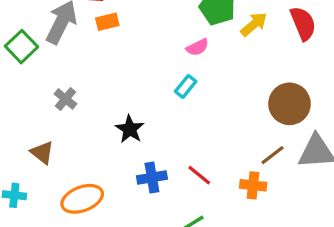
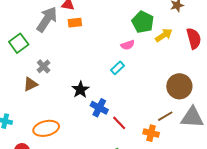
green square: (22, 47) -> (19, 43), moved
brown triangle: (42, 153) -> (30, 84), moved, turned 49
blue cross: (152, 177) -> (99, 108), moved, turned 30

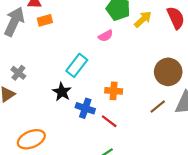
cyan rectangle: (118, 68) -> (77, 65), moved, size x1.5
orange cross: (151, 133) -> (114, 91), moved

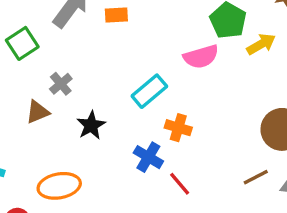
pink semicircle: (106, 36) -> (201, 57), size x1.5
orange cross: (114, 91) -> (178, 128), moved
black star: (62, 92) -> (91, 125), moved

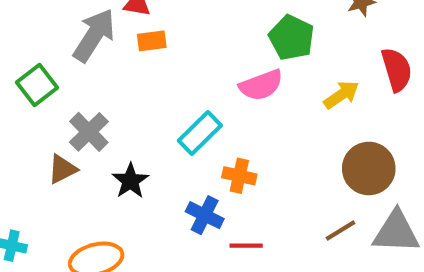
yellow arrow: (261, 44) -> (341, 95), moved
gray cross: (61, 84) -> (89, 132), size x1.4
red line: (180, 184) -> (246, 246), turned -45

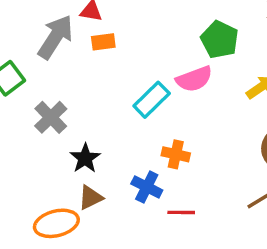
cyan rectangle: (200, 133) -> (152, 100), moved
brown triangle: (62, 169) -> (90, 198), moved

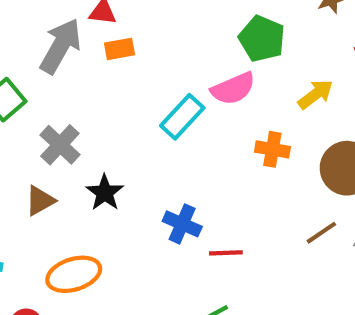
orange cross: (176, 154) -> (272, 149), moved
brown triangle: (90, 198) -> (40, 201), moved

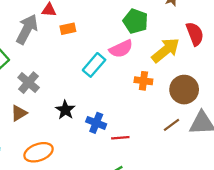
orange rectangle: (120, 49) -> (68, 29), moved
yellow arrow: (315, 94) -> (166, 50), size x1.5
black star: (105, 193) -> (65, 110), moved

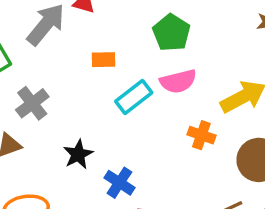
green pentagon: (136, 21) -> (171, 33), moved
orange rectangle: (68, 29) -> (104, 60), moved

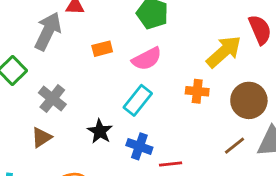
pink semicircle: (178, 81) -> (147, 59), moved
cyan rectangle: (134, 97) -> (138, 100), moved

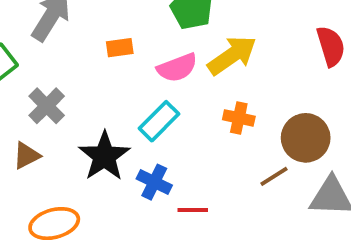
yellow arrow: (224, 52) -> (232, 55), moved
black star: (100, 131) -> (104, 156), size x1.5
brown line: (235, 146) -> (274, 176), moved

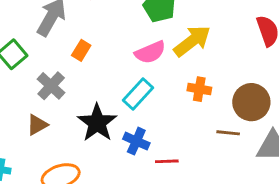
orange rectangle: (120, 48) -> (81, 50), moved, turned -48
brown line: (274, 176) -> (228, 133), turned 40

